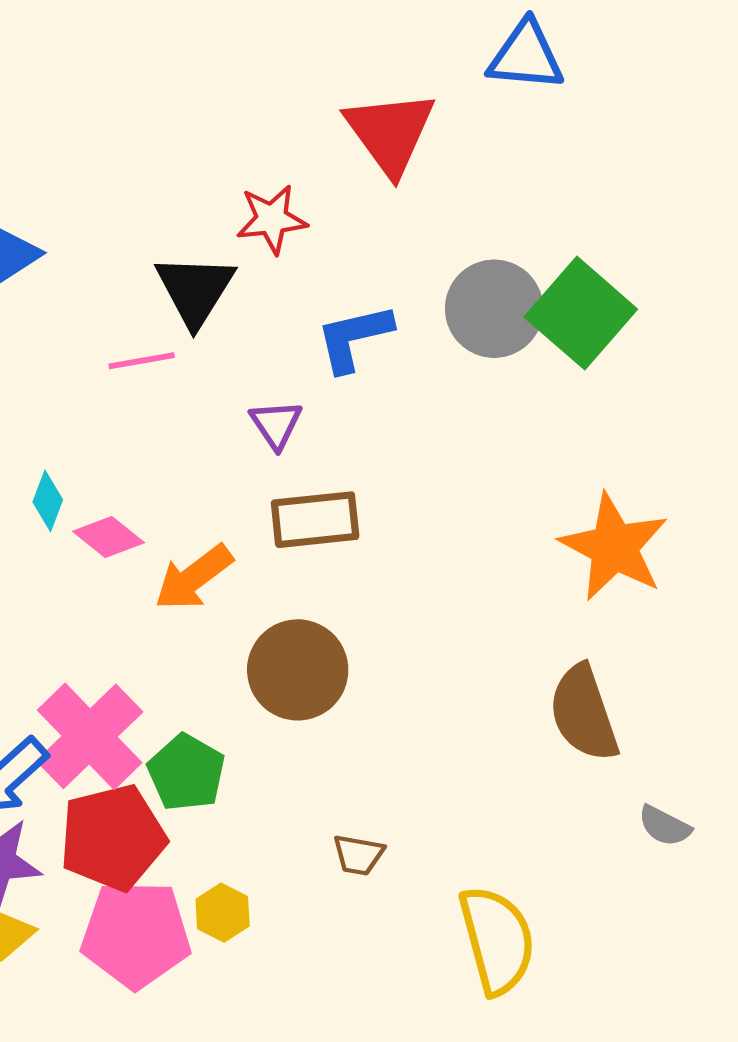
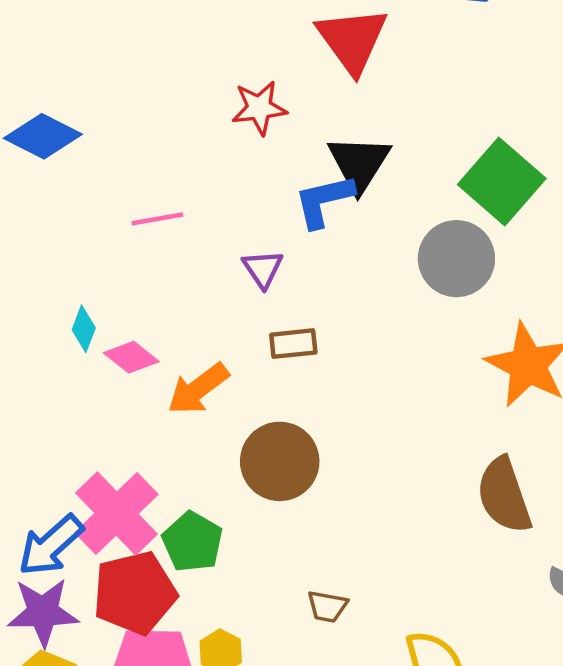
black triangle: (195, 290) -> (359, 163), moved
gray circle: (494, 309) -> (456, 259), moved
brown rectangle: (315, 520) -> (293, 344), size x0.7

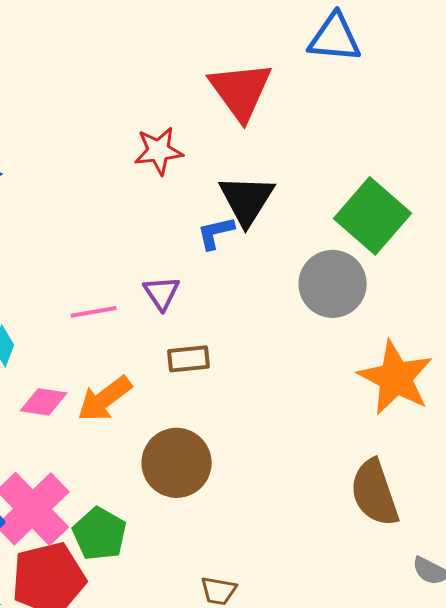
blue L-shape: (324, 201) -> (216, 233), size x0.7
pink line: (157, 219) -> (94, 312), moved
pink diamond: (131, 357) -> (44, 402), moved, turned -30

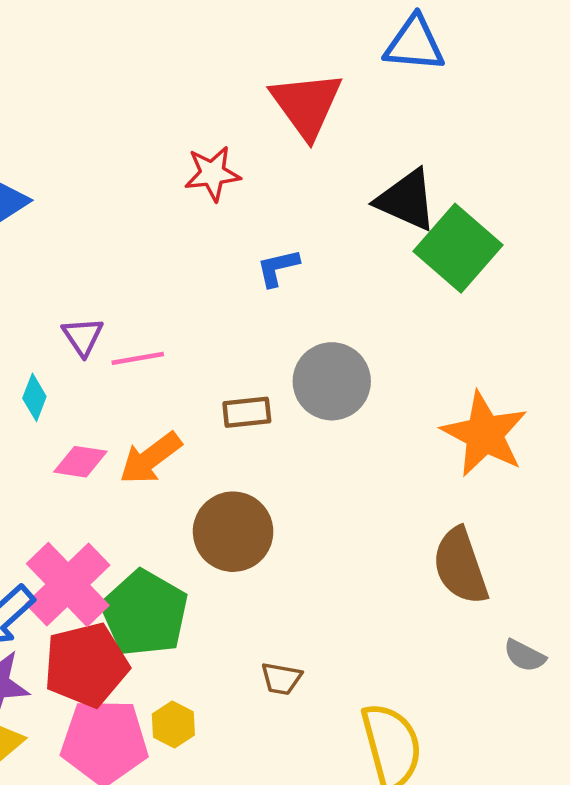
black triangle: (247, 200) -> (406, 200), moved, turned -38
gray circle: (333, 284) -> (332, 381), moved
purple triangle: (162, 293) -> (83, 337), moved
green pentagon: (100, 534) -> (145, 613), size x1.4

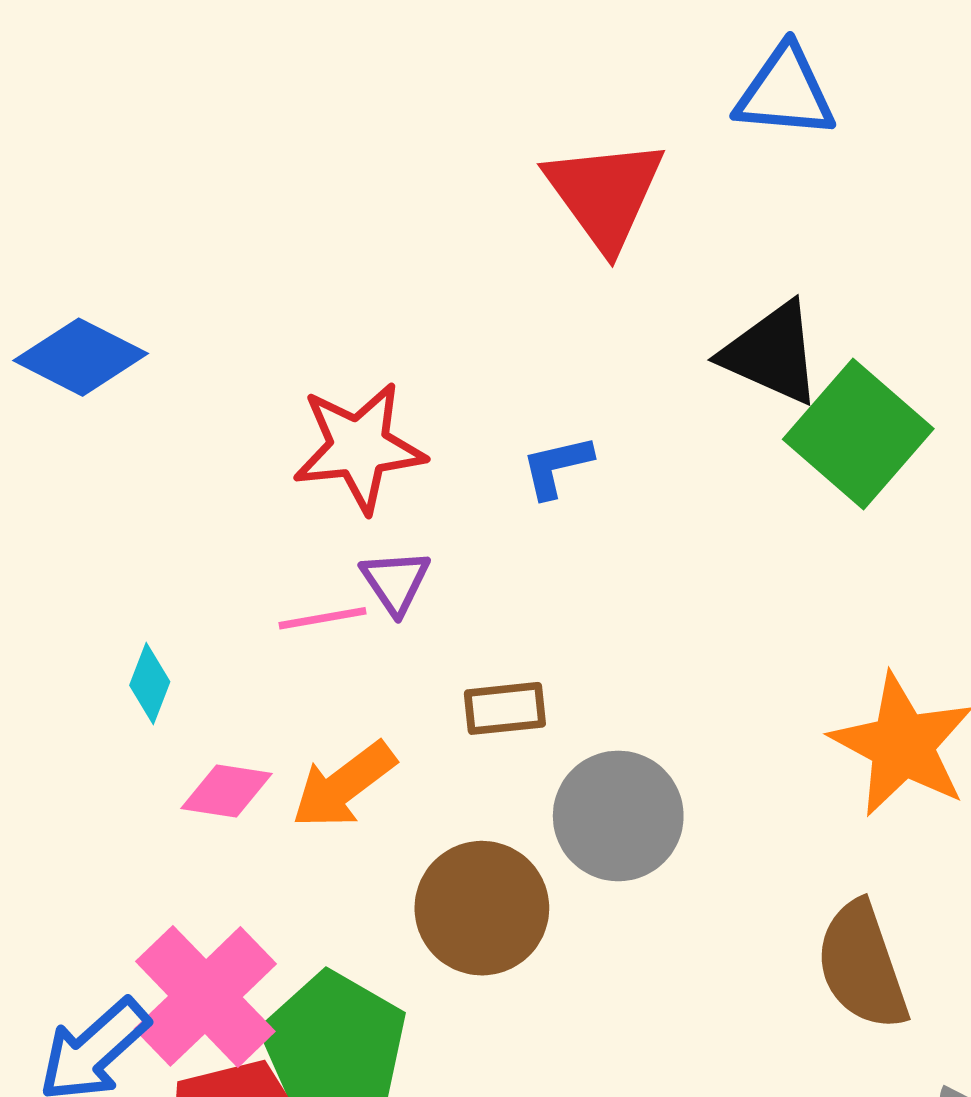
red star: (212, 174) -> (359, 447), moved, size x1.4
purple triangle: (83, 337) -> (395, 582), moved
gray circle: (332, 381) -> (618, 816), moved

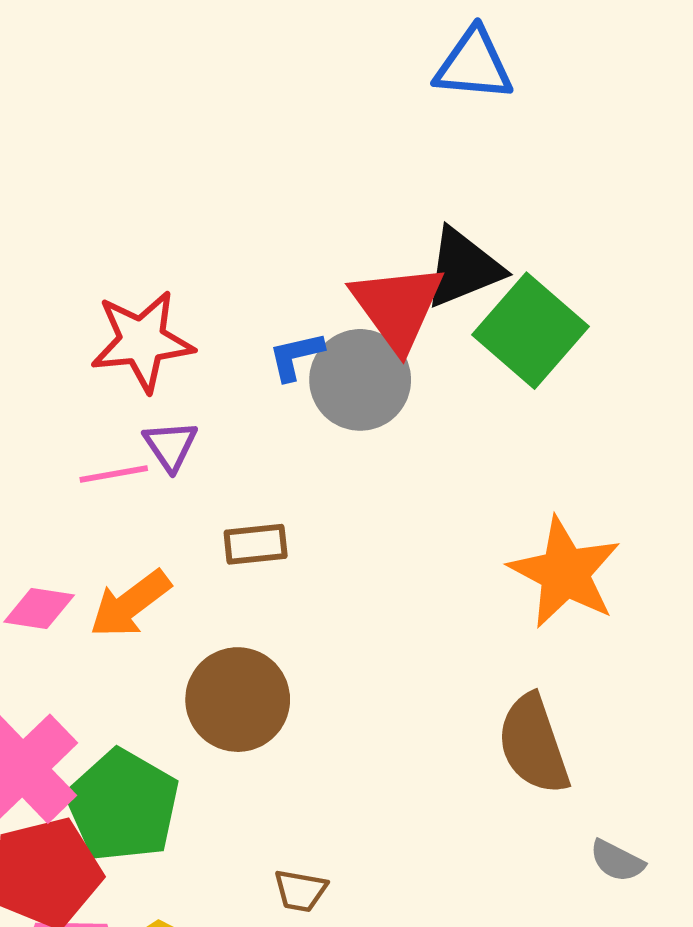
red triangle: (605, 194) -> (397, 307), moved
black triangle: (772, 353) -> (463, 268), turned -46
gray circle: (618, 816) -> (360, 380), moved

